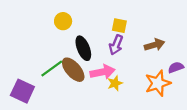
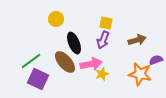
green line: (52, 69) -> (31, 61), moved
orange star: (158, 83) -> (140, 74), turned 30
purple square: (22, 91) -> (38, 79), moved

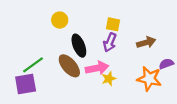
purple square: (38, 79) -> (26, 84), moved, turned -35

